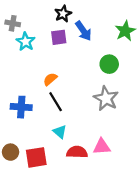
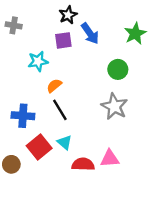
cyan star: (26, 42) -> (38, 61), moved, turned 30
red square: (36, 157) -> (39, 147), moved, turned -30

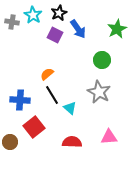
purple square: (63, 40) -> (55, 35), turned 35
cyan star: (38, 61) -> (33, 15), moved, turned -30
cyan triangle: (65, 142) -> (70, 108), moved
pink triangle: (110, 159) -> (109, 137), moved

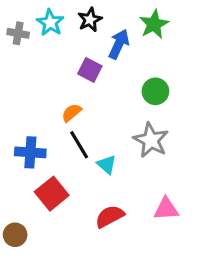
blue arrow: (78, 29) -> (119, 44), turned -120
green star: (117, 29) -> (154, 24), moved
purple square: (55, 35) -> (90, 70), moved
brown circle: (10, 142) -> (15, 235), moved
red semicircle: (72, 142) -> (110, 216), turned -30

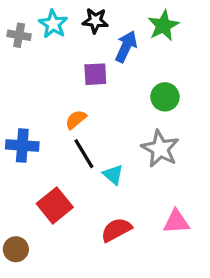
black star: (90, 20) -> (95, 21), turned 30
purple square: (90, 70) -> (95, 74), turned -30
blue cross: (30, 152) -> (22, 145), moved

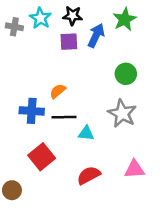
purple square: (95, 74) -> (69, 42), moved
blue cross: (22, 145) -> (32, 111), moved
black line: (84, 154) -> (64, 117), turned -60
cyan triangle: (113, 175) -> (86, 133), turned -35

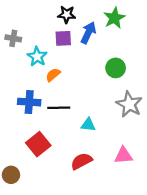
cyan star: (40, 18) -> (37, 57), moved
gray cross: (14, 27) -> (13, 38), moved
orange semicircle: (58, 91) -> (53, 75), moved
gray star: (122, 113) -> (129, 104), moved
cyan triangle: (86, 133) -> (88, 125), moved

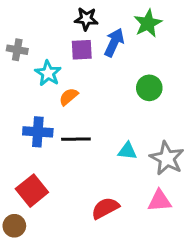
gray star: (129, 104) -> (167, 158), moved
cyan triangle: (88, 125) -> (127, 151), moved
red square: (38, 144) -> (32, 191), moved

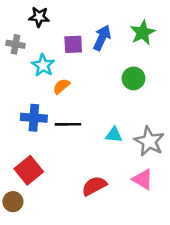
black star: (86, 19) -> (39, 17), moved
green star: (148, 23) -> (143, 33), moved
pink triangle: (160, 201) -> (143, 179), turned 35

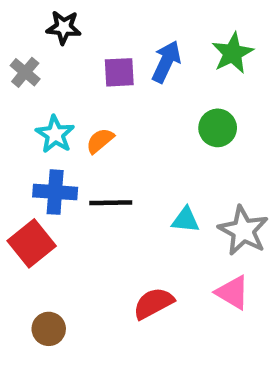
gray cross: (16, 44) -> (25, 72), turned 30
cyan star: (43, 65) -> (55, 134), moved
red square: (29, 170) -> (32, 243), moved
brown circle: (13, 202) -> (49, 329), moved

